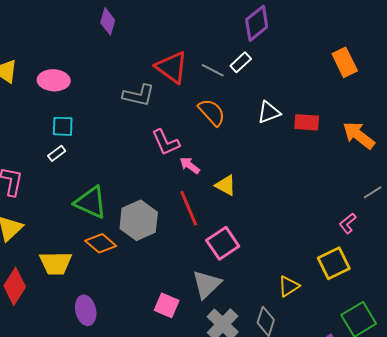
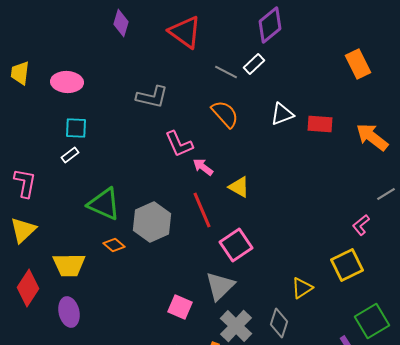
red triangle: (172, 67) -> (185, 32), moved
orange diamond: (101, 243) -> (114, 245), size x0.7
purple ellipse: (86, 310) -> (69, 312), moved

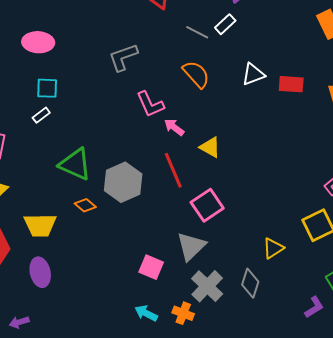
gray L-shape: (152, 97) -> (123, 57), turned 148

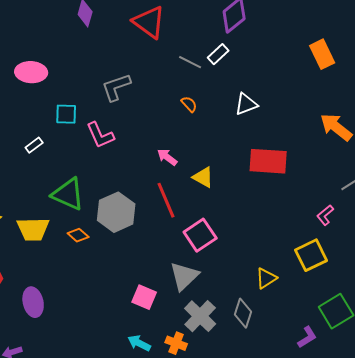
orange semicircle: (196, 74) -> (189, 104), size x0.6
red rectangle: (291, 84) -> (268, 161), moved, size x1.5
cyan square: (47, 88) -> (66, 114), moved
pink L-shape: (150, 104) -> (100, 135), moved
yellow trapezoid: (40, 225) -> (33, 229), moved

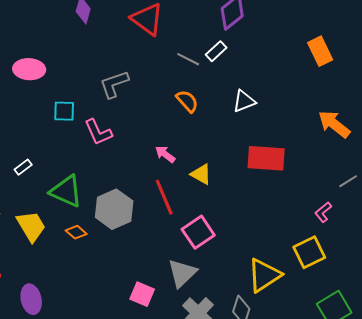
orange semicircle: (189, 104) -> (187, 101), size x1.4
white rectangle: (34, 145) -> (23, 167), moved
yellow trapezoid: (33, 229) -> (31, 226), turned -120
yellow triangle: (266, 278) -> (264, 275), size x1.6

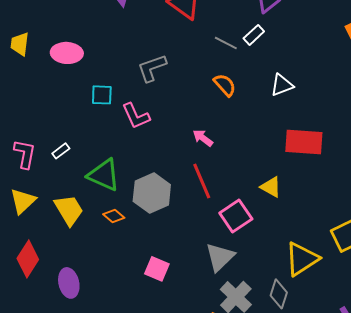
yellow triangle: (201, 174) -> (271, 187), moved
pink square: (142, 294) -> (157, 269), moved

